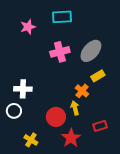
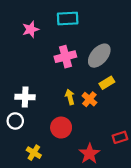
yellow arrow: (75, 108) -> (70, 97), moved
red rectangle: (100, 126) -> (120, 137), moved
red star: (71, 138) -> (89, 154), moved

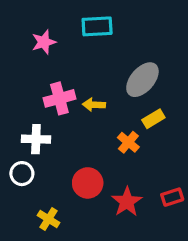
pink cross: (65, 57) -> (59, 98), moved
yellow arrow: (70, 97) -> (94, 105), moved, turned -72
red star: (89, 154) -> (127, 202), moved

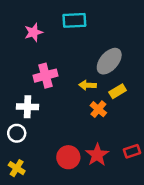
yellow arrow: (94, 105) -> (88, 85), moved
red circle: (88, 183) -> (68, 157), moved
yellow cross: (49, 219) -> (17, 168), moved

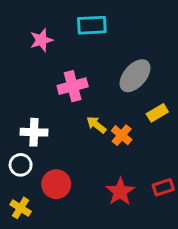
pink cross: (46, 76) -> (73, 86), moved
yellow arrow: (88, 85) -> (96, 125), moved, turned 35
yellow rectangle: (118, 91) -> (157, 113), moved
red circle: (68, 157) -> (56, 184), moved

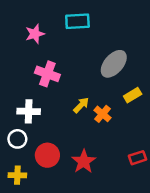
pink cross: (73, 86) -> (47, 74), moved, turned 35
yellow arrow: (96, 125) -> (81, 105), turned 96
red star: (120, 192) -> (84, 161), moved
yellow cross: (21, 208) -> (17, 175), turned -30

